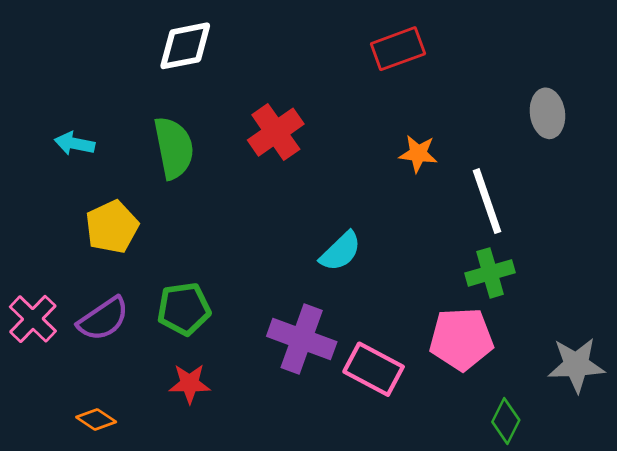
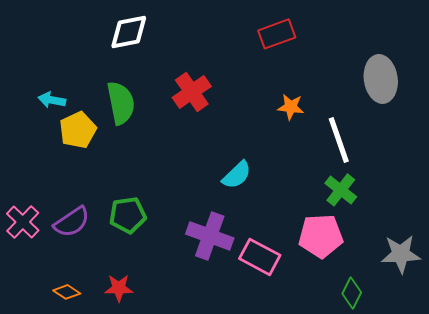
gray ellipse: (547, 113) -> (381, 79), size x1.4
yellow pentagon: (112, 227) -> (78, 130), moved
green cross: (490, 273) -> (341, 190), turned -36
red star: (190, 384) -> (119, 288), moved

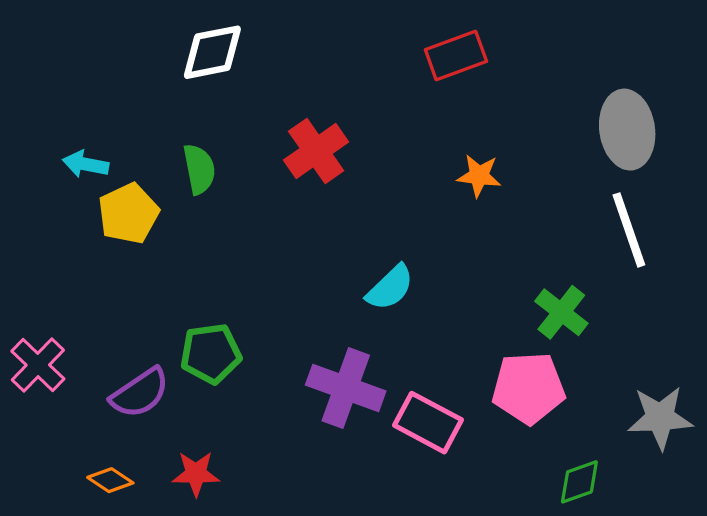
green semicircle: (121, 103) -> (199, 169), size x0.7
white line: (339, 140) -> (629, 230), moved
purple semicircle: (72, 222) -> (140, 393), moved
green diamond: (352, 293) -> (579, 482), turned 44

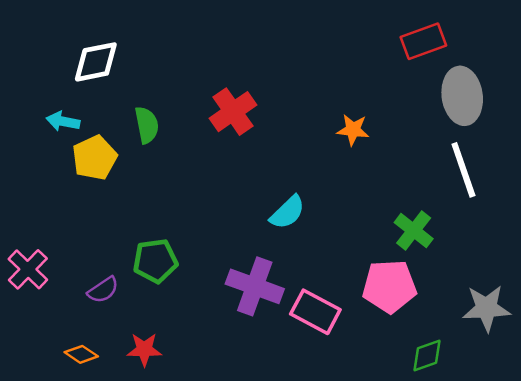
white diamond: (212, 52) -> (96, 62), moved
red rectangle: (456, 55) -> (423, 41), moved
purple semicircle: (140, 393) -> (103, 290), size x0.7

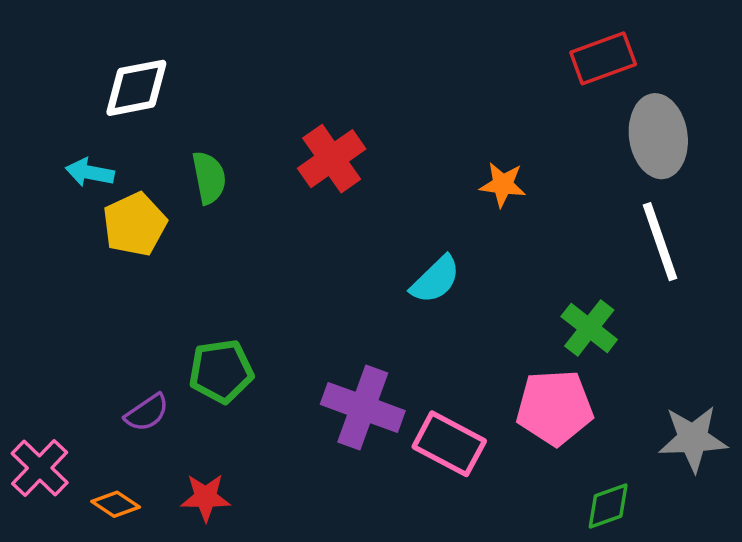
cyan semicircle: (287, 212) -> (435, 280), moved
pink cross: (28, 269) -> (40, 468), moved

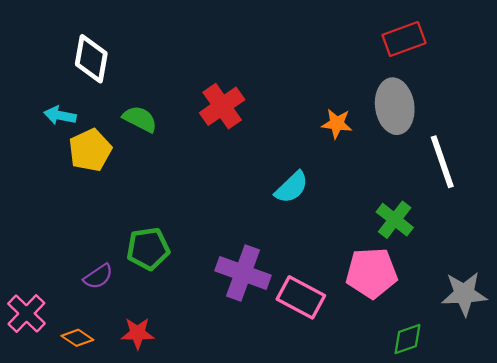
white diamond: (136, 88) -> (91, 59), turned -69
gray ellipse: (658, 136) -> (395, 106), moved
green semicircle: (209, 178) -> (140, 119), turned -52

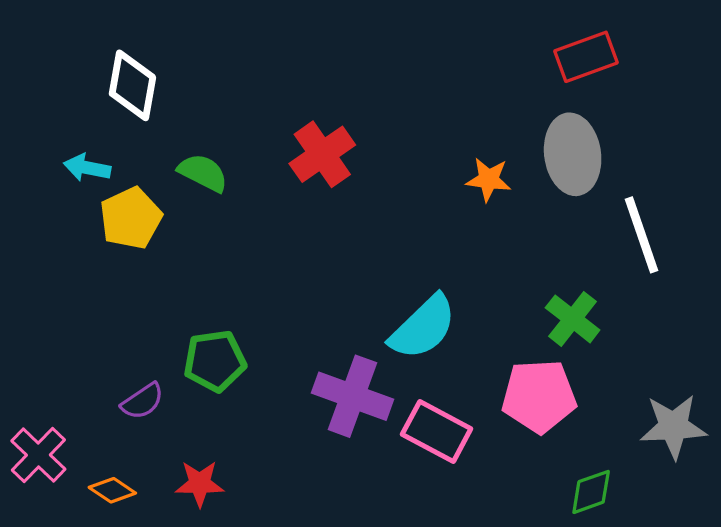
cyan semicircle: (292, 187) -> (423, 327), moved, size x1.4

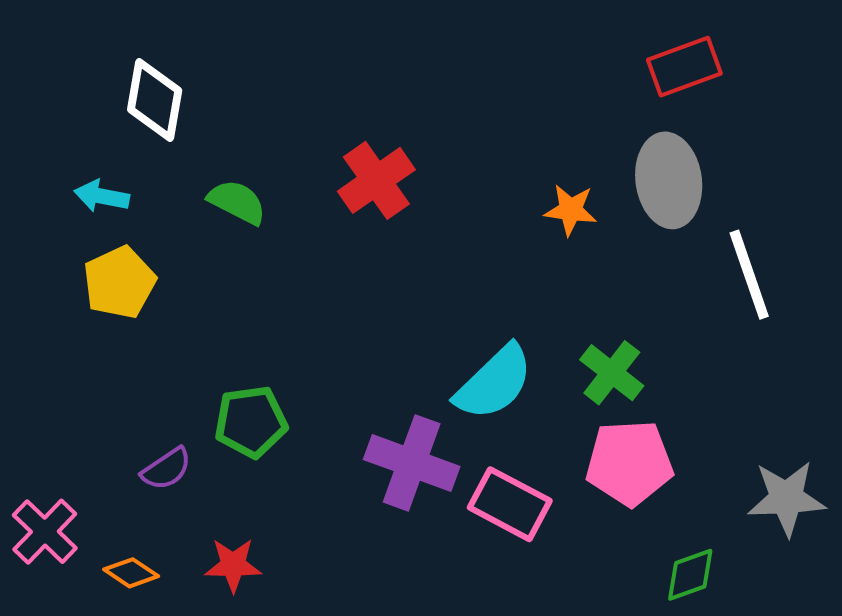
yellow pentagon: (131, 218) -> (119, 282), moved
green cross: (573, 319) -> (612, 373), moved

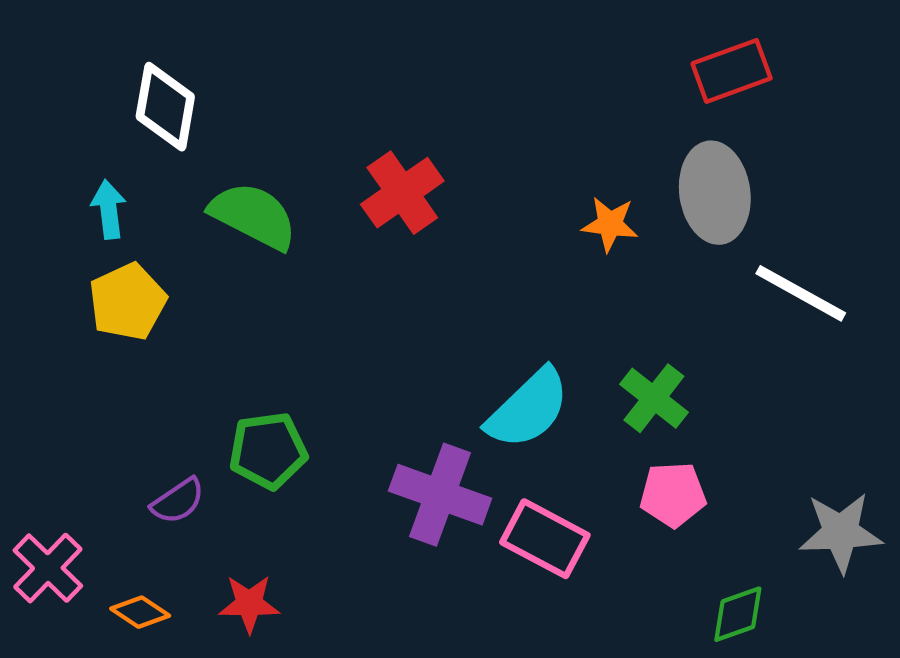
cyan arrow: (102, 196) -> (109, 209), turned 72
green semicircle: (237, 202) -> (253, 216), size x1.4
white line: (749, 275) -> (801, 293), turned -42
pink pentagon: (629, 463) -> (673, 495), size x0.7

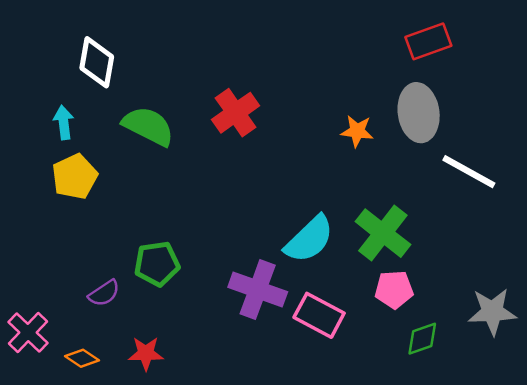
green cross: (654, 398) -> (383, 233), size x1.4
green diamond: (738, 614) -> (422, 339), moved

